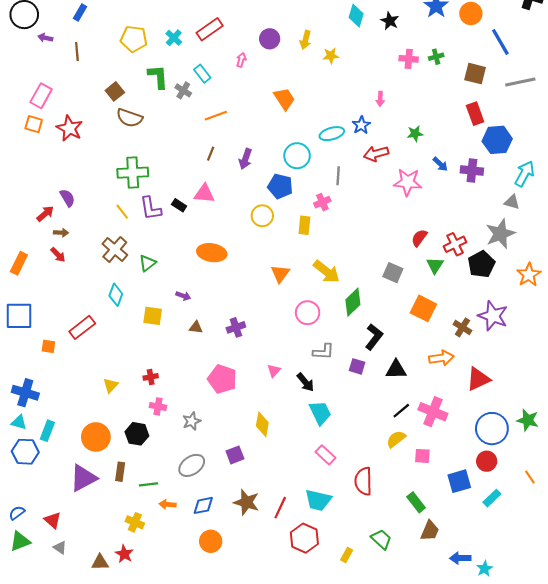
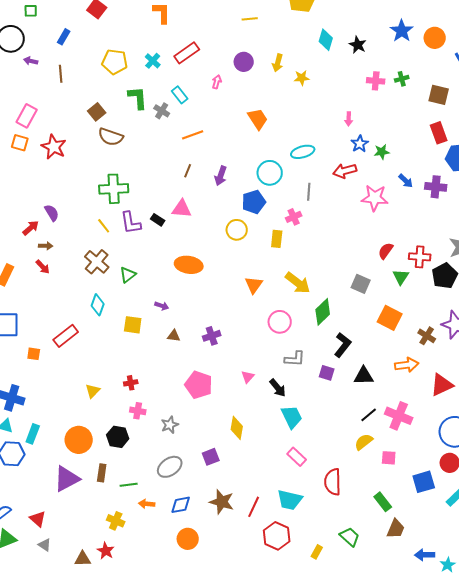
blue star: (361, 125) -> (360, 144), moved
blue pentagon: (280, 186) -> (254, 202), turned -30
red cross: (455, 244) -> (420, 257), turned 30

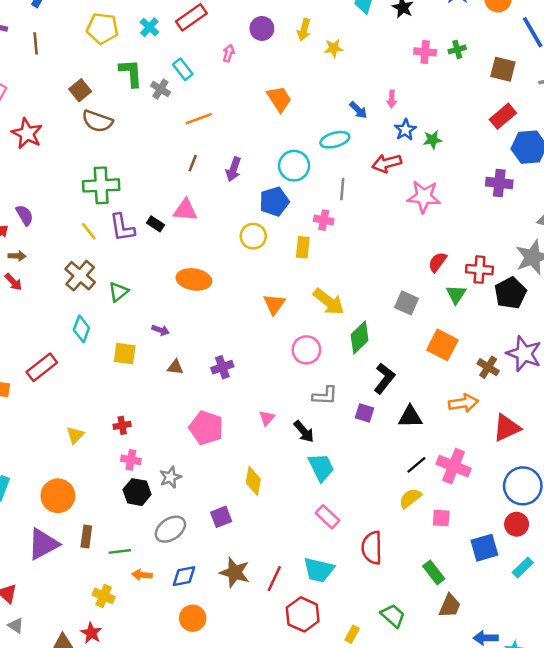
red rectangle: (439, 133) -> (503, 116), turned 70
blue arrow: (406, 181) -> (358, 110), moved
pink cross: (294, 217) -> (324, 220), turned 35
black hexagon: (118, 437) -> (137, 492), moved

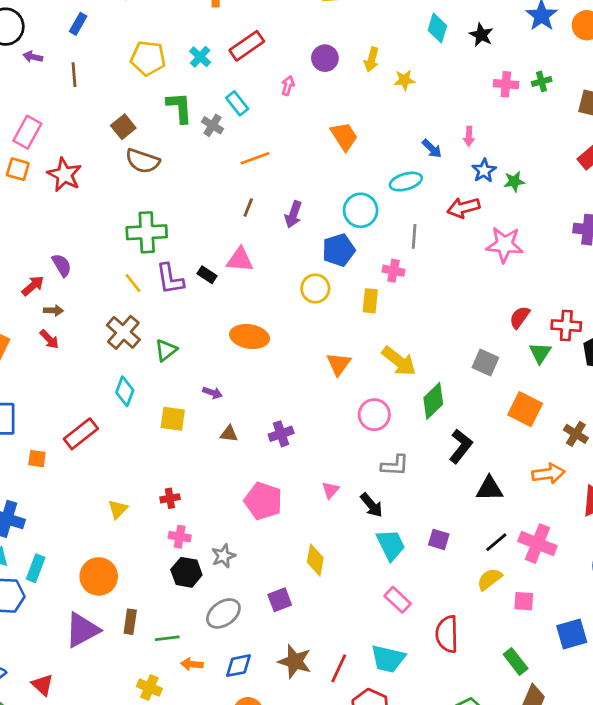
purple square: (364, 413) -> (439, 539), moved

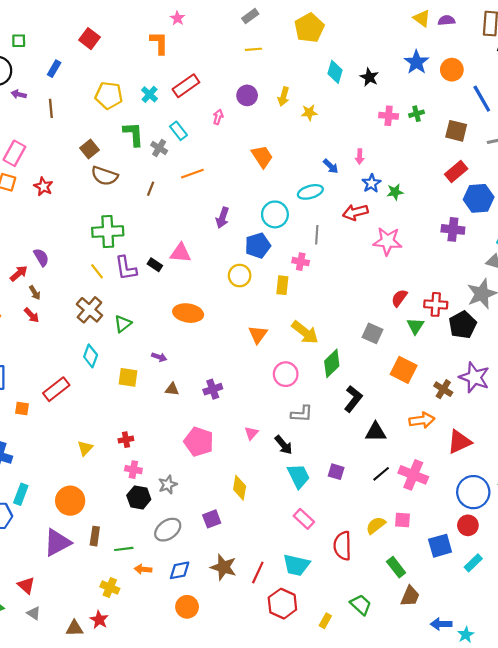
red star: (64, 175) -> (43, 187), size x0.7
brown line: (248, 208) -> (151, 189), moved
brown arrow: (53, 310) -> (35, 293), turned 56
yellow semicircle: (489, 579) -> (376, 525), moved

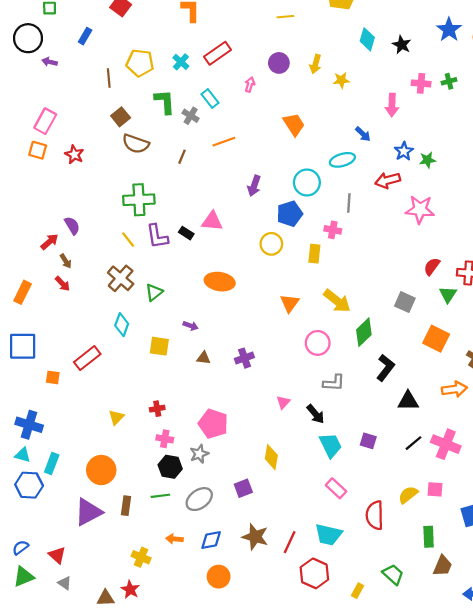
brown line: (51, 108) -> (109, 78), moved
pink arrow: (360, 157) -> (392, 105), moved, size x1.5
pink pentagon: (199, 442) -> (213, 424), moved
green line: (124, 549) -> (160, 496), moved
green rectangle: (396, 567) -> (429, 537), turned 36

